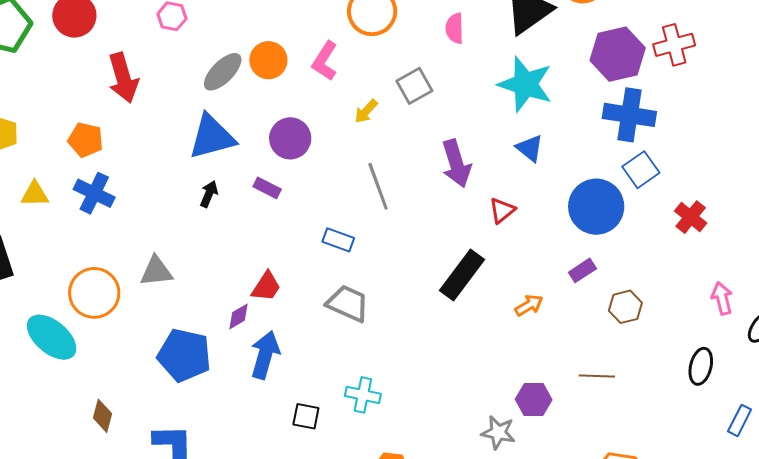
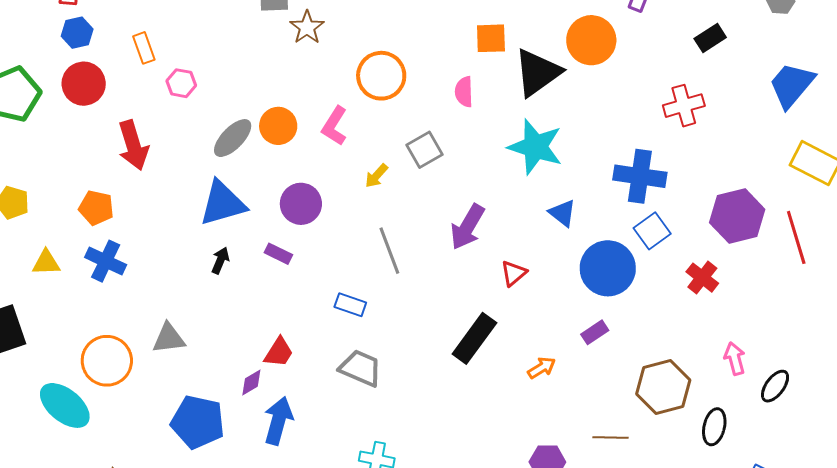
purple hexagon: (618, 54) -> (737, 216), moved
blue triangle: (530, 148) -> (562, 213), moved
purple arrow: (456, 164) -> (467, 227), turned 48
brown hexagon: (625, 307) -> (663, 387), moved, size x1.6

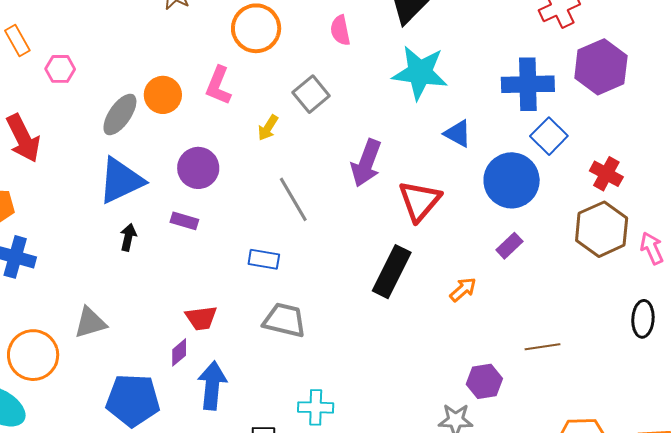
purple hexagon: (737, 216) -> (601, 67), moved
red triangle: (514, 273) -> (420, 201), size x1.6
red trapezoid: (279, 352) -> (201, 318), turned 60
brown hexagon: (663, 387) -> (602, 229), moved

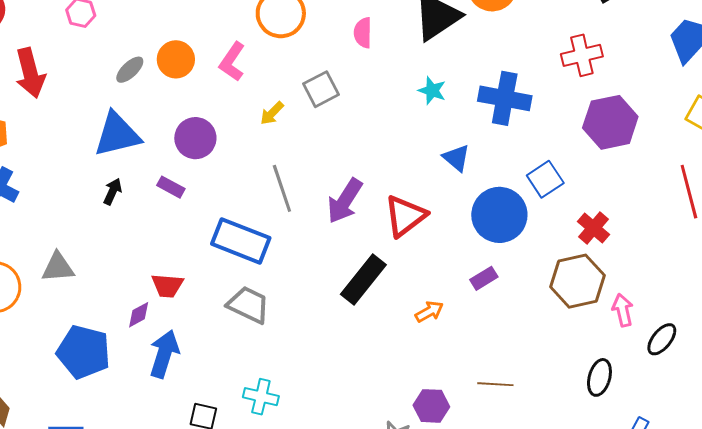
cyan star: (420, 73) -> (432, 91), size x0.5
blue cross: (528, 84) -> (505, 98), moved
gray ellipse: (120, 115) -> (130, 70), size x0.7
purple arrow: (366, 163) -> (345, 201), moved
blue rectangle: (264, 259) -> (241, 241), size x1.8

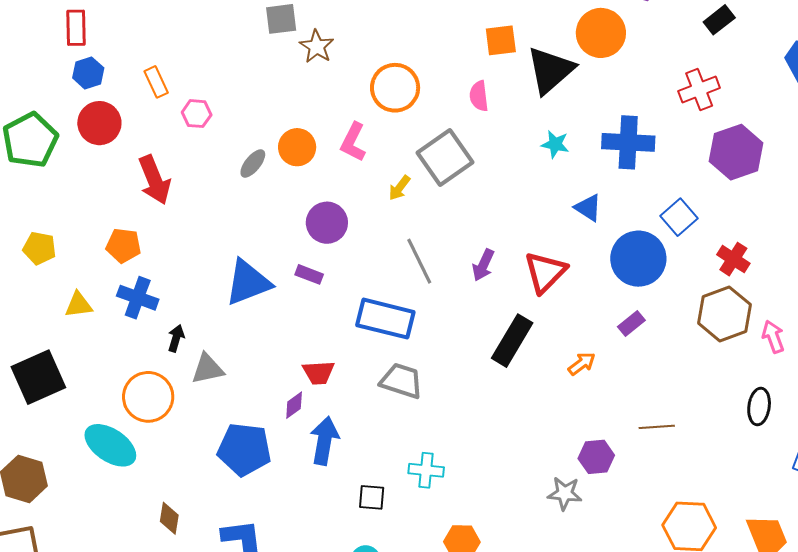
gray square: (321, 89) -> (445, 158), size x1.5
blue triangle: (117, 134) -> (248, 282), moved
black arrow: (113, 191) -> (176, 338), moved
purple arrow: (345, 201) -> (483, 265), size x0.7

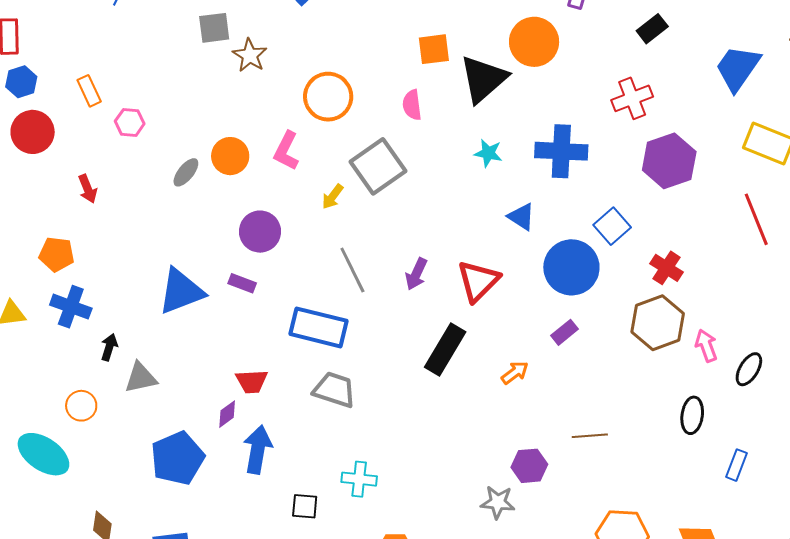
red arrow: (155, 180) -> (88, 189), size x0.6
orange circle: (148, 397) -> (81, 406), size x0.6
blue pentagon: (244, 449) -> (177, 458), turned -30

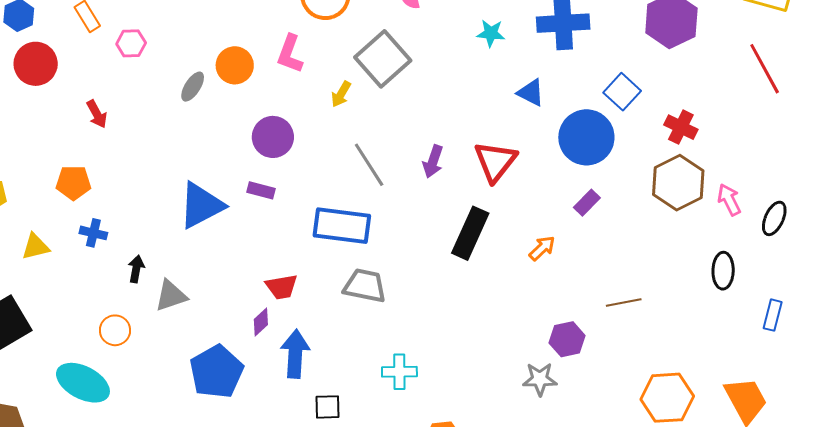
blue cross: (71, 307) -> (93, 233), size x0.7
black square: (305, 506) -> (327, 407), moved

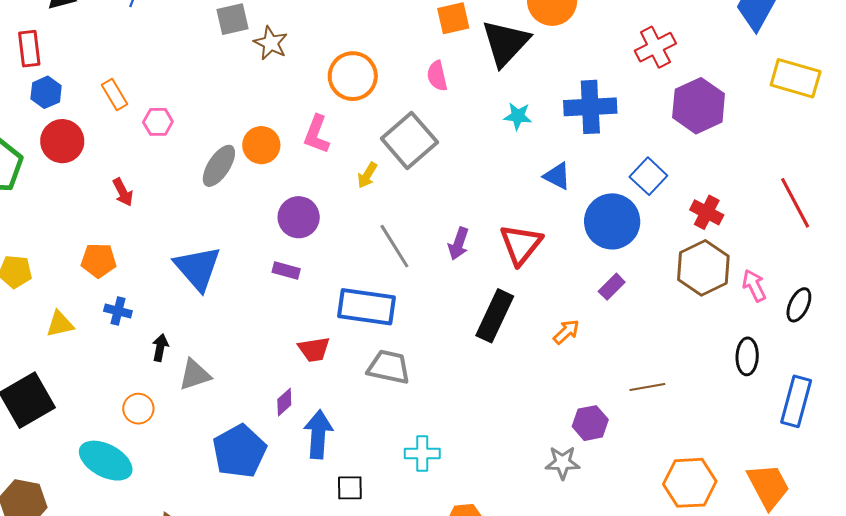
red line: (765, 69) -> (795, 203), moved
gray ellipse: (193, 87) -> (219, 166), size x1.4
blue triangle: (201, 205) -> (198, 268), moved, turned -44
red trapezoid: (282, 287) -> (314, 349), moved
blue rectangle: (773, 315) -> (796, 401), size x1.6

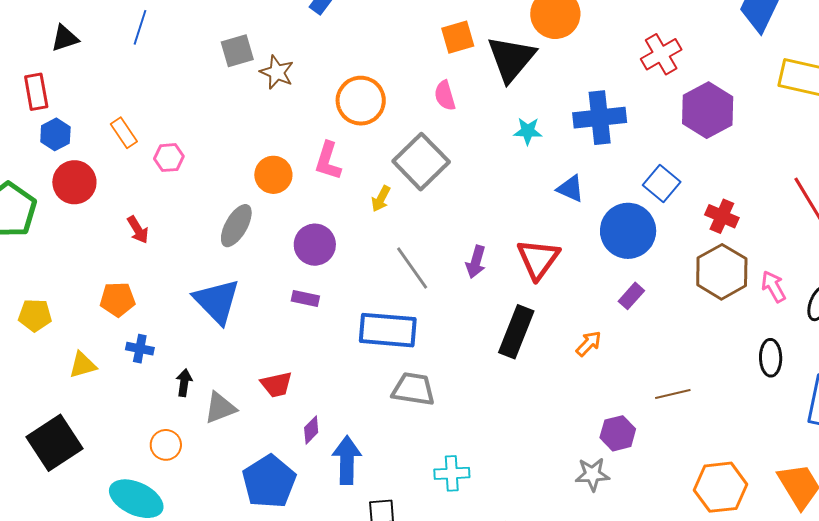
gray ellipse: (219, 166) -> (236, 226), moved
red trapezoid: (314, 349) -> (276, 385), moved

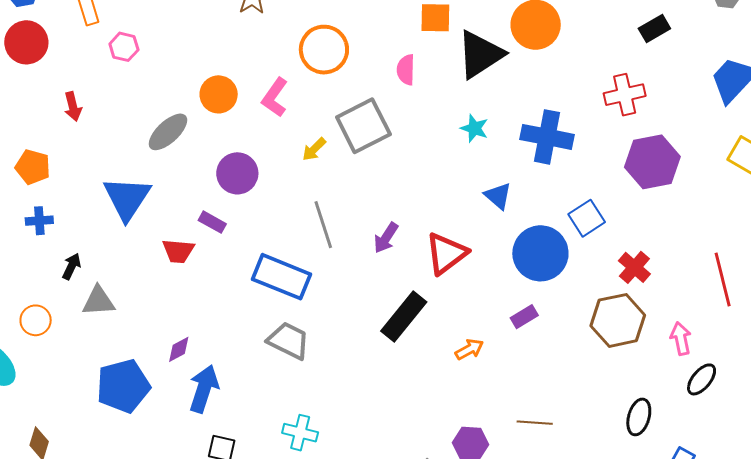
pink arrow: (773, 287) -> (681, 339), moved
blue cross: (140, 349) -> (39, 221), turned -32
red trapezoid: (276, 385) -> (178, 251), moved

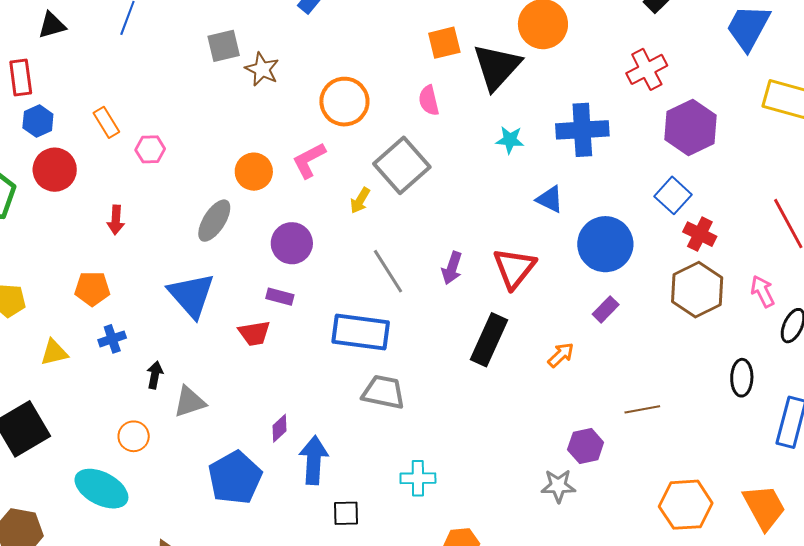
pink L-shape: (275, 97) -> (309, 160), turned 42
red arrow: (73, 107) -> (116, 220), turned 32
blue square: (587, 218) -> (673, 195), moved

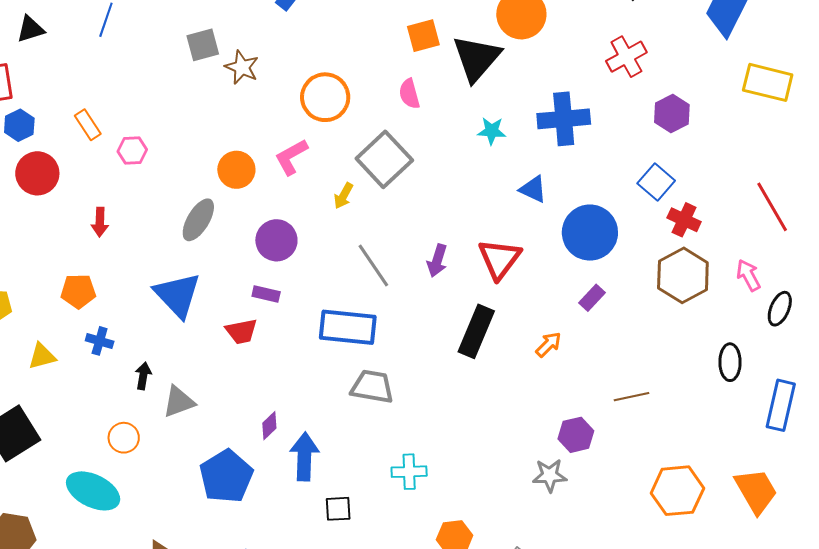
purple hexagon: (691, 127) -> (672, 113), size x0.7
blue cross: (112, 339) -> (100, 341), turned 36

